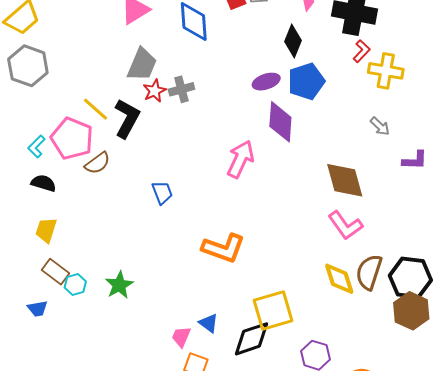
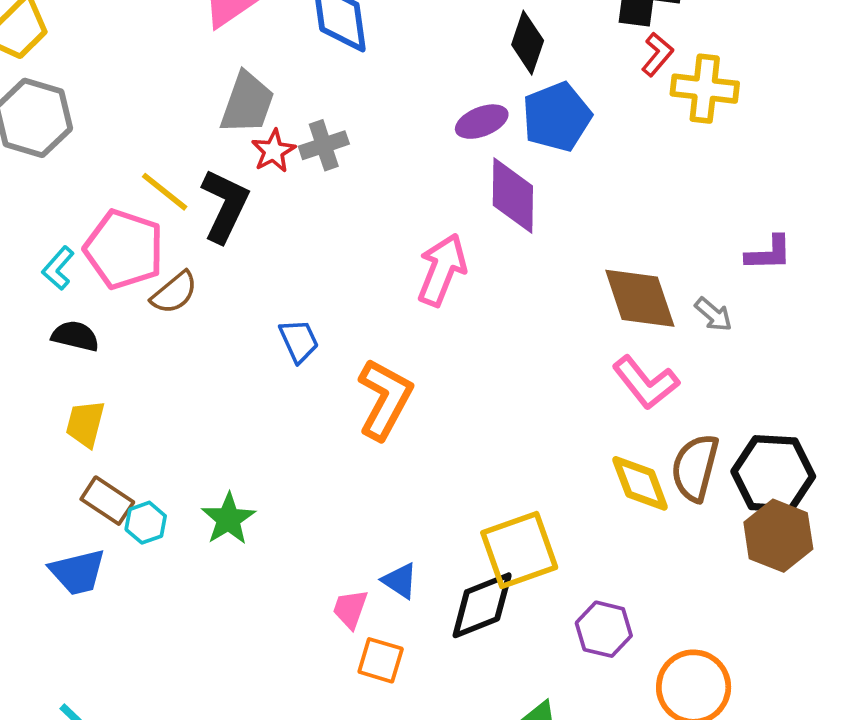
gray arrow: (380, 126) -> (713, 314), moved
orange L-shape: (223, 248) -> (385, 399), moved, turned -78
blue trapezoid: (37, 309) -> (78, 572), size x1.5

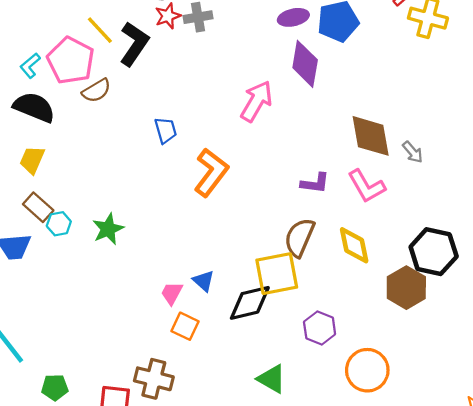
purple L-shape: (769, 253) -> (315, 183), moved
black semicircle: (75, 336) -> (34, 107), size x1.5
brown semicircle: (695, 468) -> (299, 237), moved
brown hexagon: (778, 536) -> (406, 288), moved

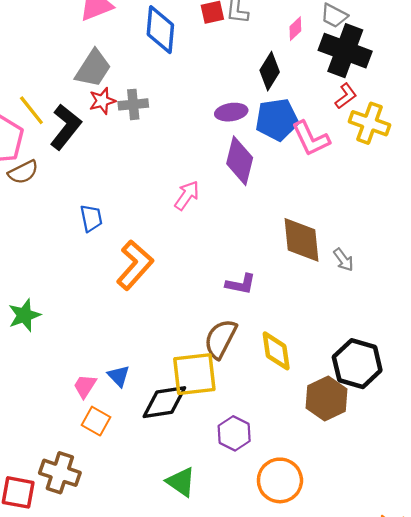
pink arrow: (256, 101) -> (187, 195), size x0.7
pink L-shape: (367, 186) -> (311, 139), moved

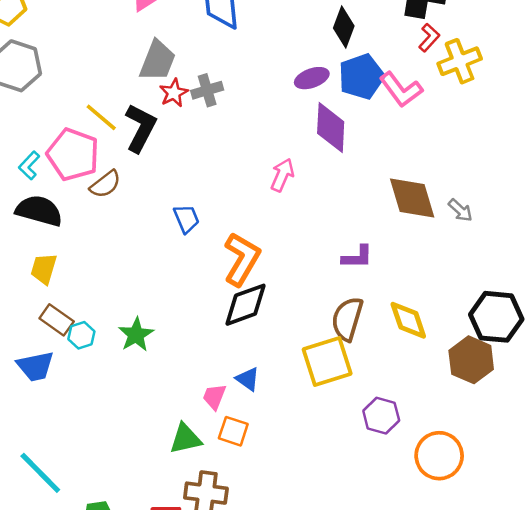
yellow cross: (369, 123) -> (460, 61), turned -30
black diamond: (164, 402) -> (245, 305), moved
green triangle: (181, 482) -> (185, 439), moved, turned -36

